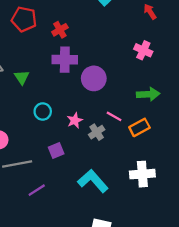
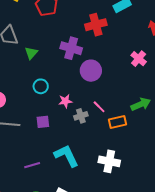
red cross: (60, 30) -> (96, 25), moved, size x1.5
green arrow: (148, 94) -> (141, 104), moved, turned -36
purple line: (37, 190) -> (32, 165), moved

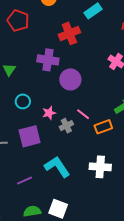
purple square: (43, 122) -> (30, 136), size x1.6

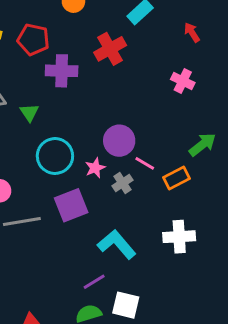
purple cross: (48, 60) -> (62, 71), moved
purple circle: (70, 79) -> (119, 141), moved
cyan circle: (23, 101) -> (55, 156), size x1.6
purple line: (24, 180) -> (94, 282), moved

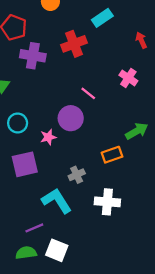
cyan circle: (55, 156) -> (18, 123), size x0.7
pink line: (145, 163) -> (88, 93), moved
gray cross: (122, 183) -> (77, 175), moved

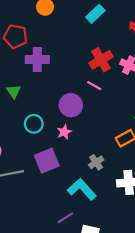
red cross: (74, 44) -> (101, 60), moved
purple circle: (71, 118) -> (71, 105), moved

